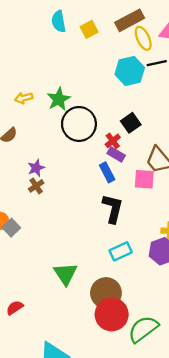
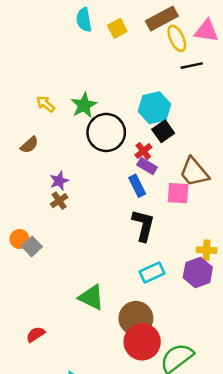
cyan hexagon: (130, 71) -> (154, 108), moved
yellow arrow: (24, 98) -> (45, 104), turned 54
green triangle: (65, 274) -> (91, 297), turned -30

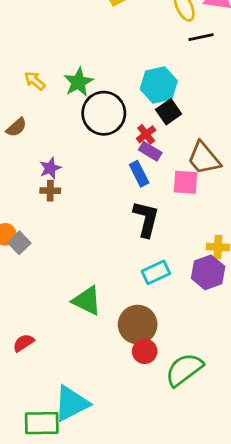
brown cross: (59, 201) -> (50, 191), turned 35
red circle: (142, 342) -> (145, 351), size x0.6

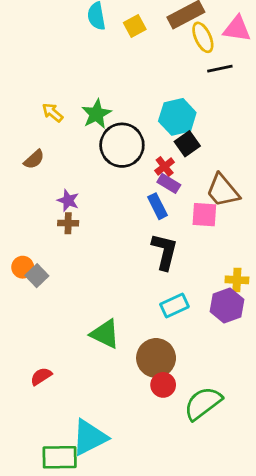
purple star: (50, 168) -> (68, 200), turned -30

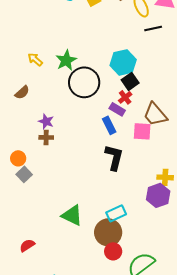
red cross: (165, 166) -> (125, 97), moved
orange circle: (23, 267) -> (18, 158), moved
cyan rectangle: (174, 305) -> (116, 213), moved

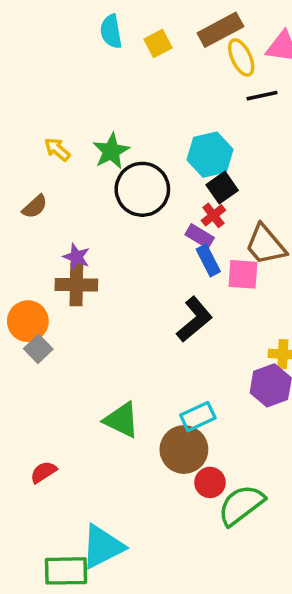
blue rectangle: (109, 125) -> (208, 260), moved
brown cross: (46, 137) -> (76, 285), size x1.6
black L-shape: (114, 157) -> (194, 319), turned 36
orange circle: (18, 158) -> (28, 321), size x1.5
red circle: (113, 251) -> (210, 482), moved

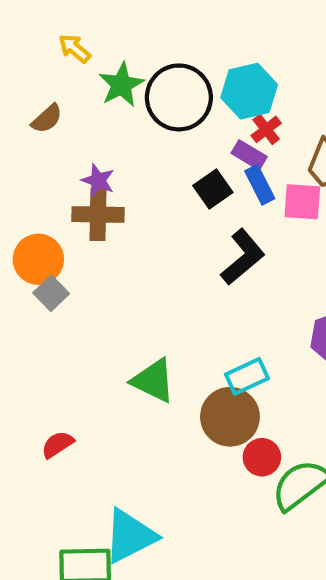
green star: (111, 151) -> (121, 85), moved
cyan hexagon: (210, 155) -> (249, 91), moved
black square: (222, 188) -> (213, 189), moved

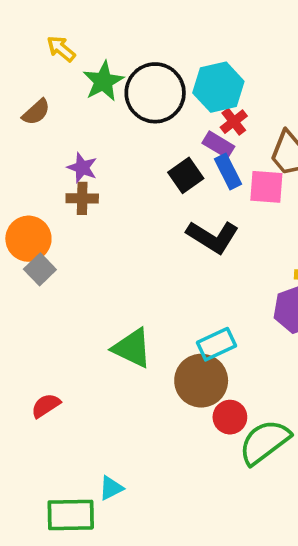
brown cross: (98, 215) -> (82, 198), size x0.7
black L-shape: (243, 257) -> (213, 237), turned 72
cyan triangle: (130, 536) -> (111, 488), size x0.5

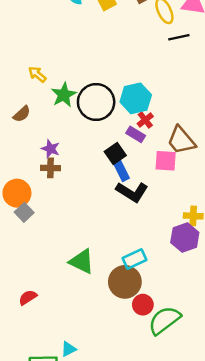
blue rectangle: (228, 172) -> (121, 170), moved

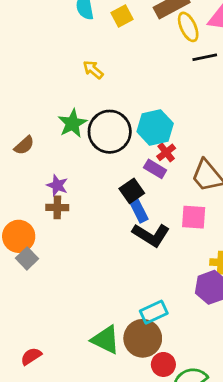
yellow arrow: (37, 74) -> (93, 70), moved
pink square: (166, 161) -> (194, 217), moved
green triangle: (82, 261) -> (106, 340), moved

